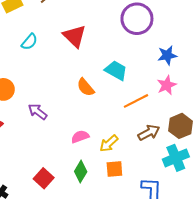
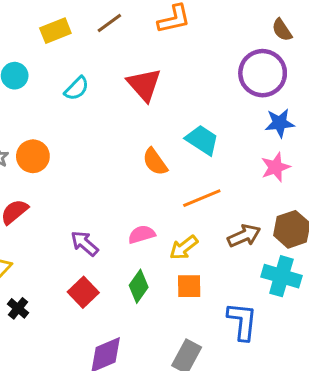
purple circle: (137, 19) -> (263, 73), moved
orange line: (136, 101) -> (202, 198), moved
purple arrow: (38, 112) -> (84, 243), moved
cyan cross: (176, 158) -> (281, 276), turned 35

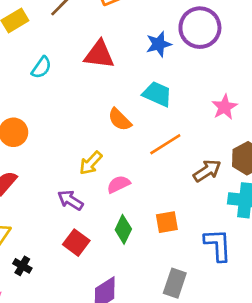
red triangle: (144, 85) -> (99, 55), turned -32
blue star: (280, 123) -> (159, 44), moved
yellow arrow: (184, 248) -> (91, 163), moved

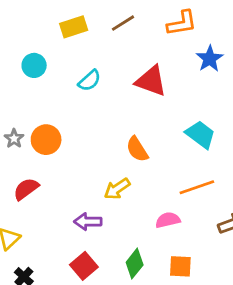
blue star: (159, 44) -> (210, 59), moved, turned -30
orange semicircle: (120, 120) -> (137, 149), moved
pink semicircle: (118, 184) -> (168, 220), moved
purple arrow: (70, 200) -> (88, 222), turned -45

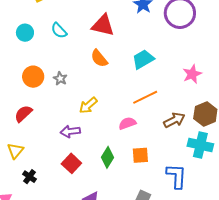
cyan circle: (34, 65) -> (25, 33), moved
cyan semicircle: (90, 81) -> (59, 31), turned 96
cyan trapezoid: (200, 135) -> (143, 59), turned -60
gray star: (14, 139) -> (60, 79), moved
orange semicircle: (137, 149) -> (99, 58), moved

